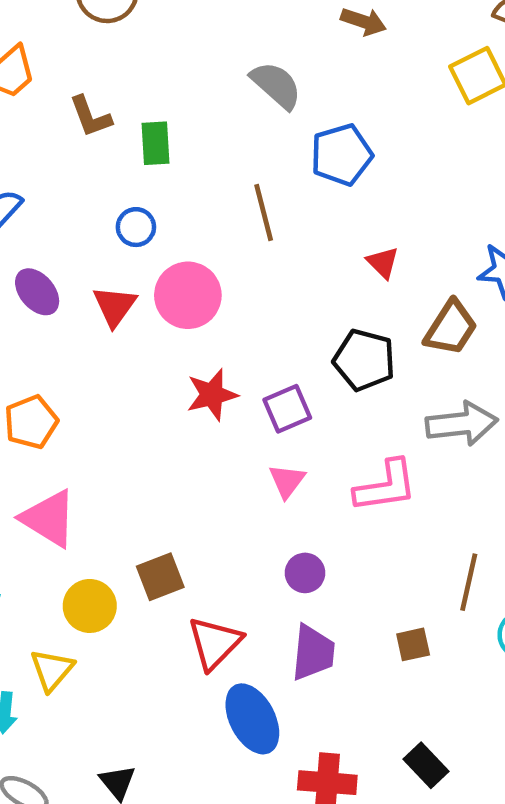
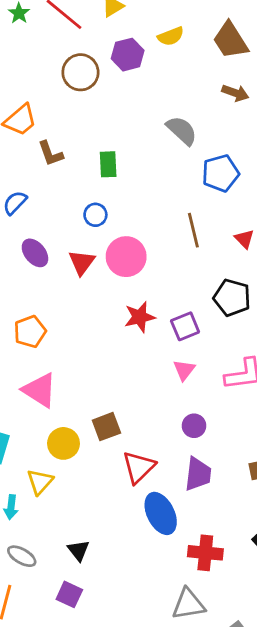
brown L-shape: (90, 117) -> (51, 154), moved
brown line: (264, 213) -> (193, 230), moved

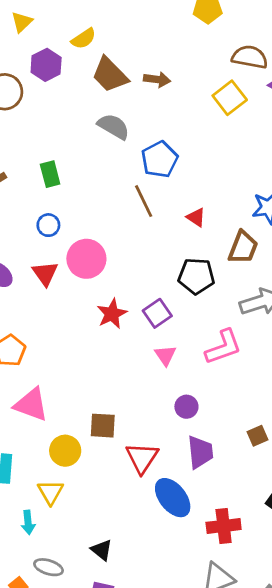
brown trapezoid: (230, 40) -> (110, 75), moved
brown line: (193, 230) -> (144, 201), moved
brown square: (106, 427) -> (103, 426), turned 36

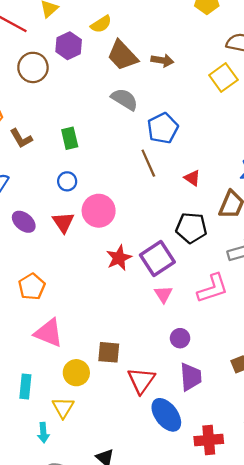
purple square: (157, 313) -> (157, 258), size x1.4

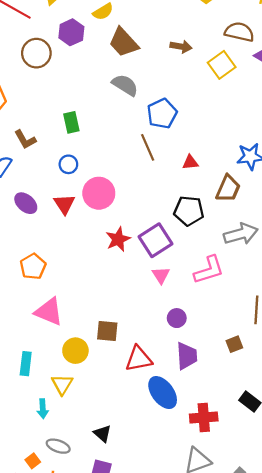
brown arrow: (162, 60) -> (181, 46), moved
brown L-shape: (21, 138) -> (25, 139), moved
red triangle: (192, 178) -> (190, 162), turned -42
red triangle: (141, 380) -> (139, 359), turned 44

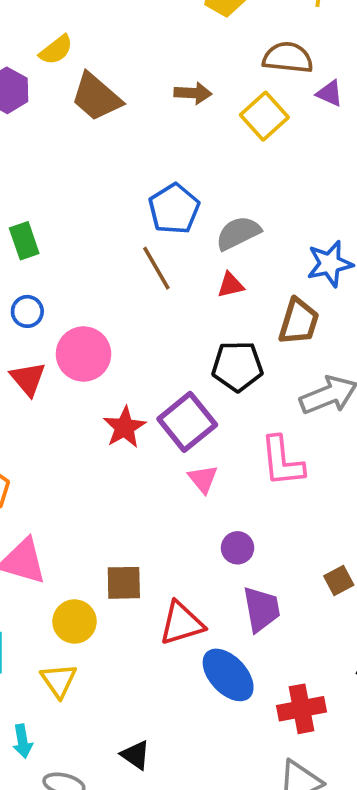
gray semicircle: (125, 85) -> (238, 233), moved, turned -52
pink L-shape: (209, 270) -> (282, 461), turned 108
cyan arrow: (43, 409) -> (23, 741), moved

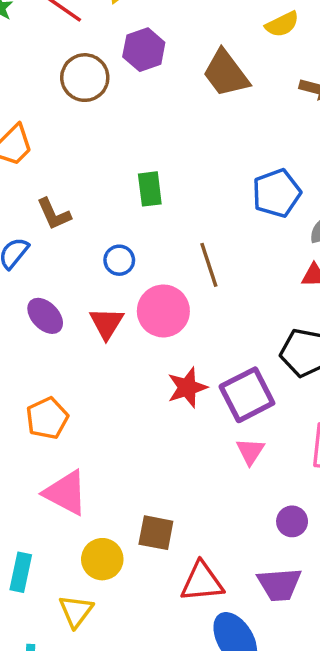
yellow semicircle: (56, 50) -> (282, 24), moved
green rectangle: (24, 241) -> (150, 189), moved
brown line: (156, 268) -> (209, 265), moved
purple circle: (238, 548) -> (292, 521), moved
purple trapezoid: (261, 609) -> (279, 584), turned 84

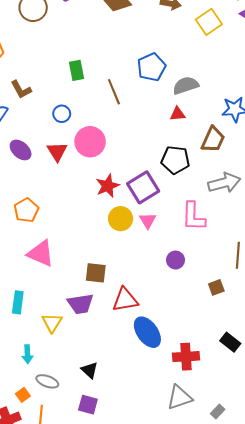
brown line: (209, 265) -> (114, 92), moved
yellow circle: (102, 559) -> (121, 219), moved
purple trapezoid: (279, 584) -> (80, 304), moved

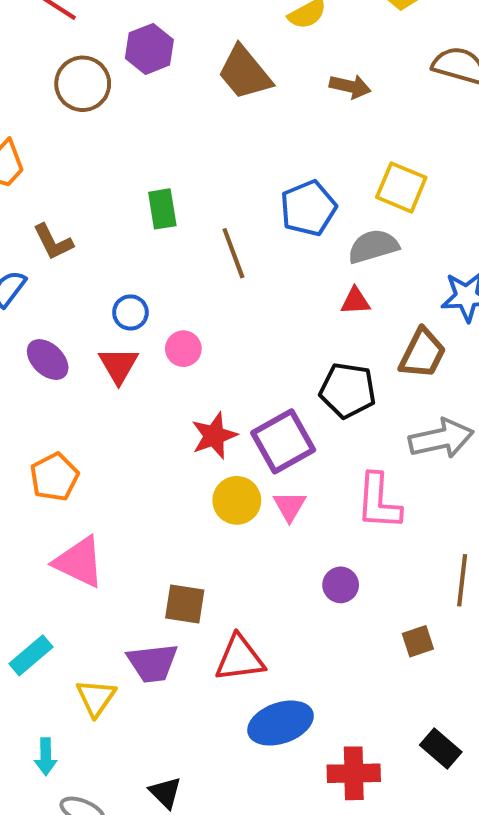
yellow square: (209, 22) -> (401, 187), moved, turned -35
blue circle: (62, 114) -> (130, 312), moved
pink circle: (90, 142) -> (183, 349), size x0.6
cyan rectangle: (18, 302) -> (31, 655), turned 40
blue ellipse: (147, 332) -> (281, 723), turned -76

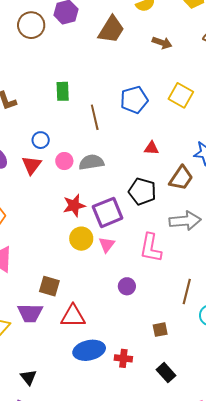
brown trapezoid: (245, 73) -> (111, 30), turned -116
gray semicircle: (373, 246) -> (91, 162), moved
brown square: (418, 641) -> (160, 330), moved
red cross: (354, 773) -> (123, 358), moved, size x0.7

